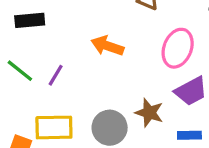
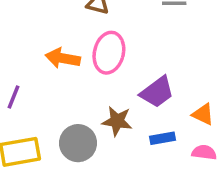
pink ellipse: (178, 48) -> (109, 53), moved

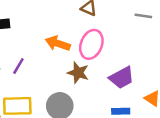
brown star: (117, 121) -> (78, 73), moved

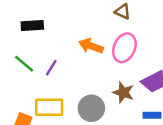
brown star: (78, 73) -> (123, 92), moved

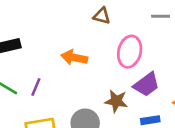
pink ellipse: (124, 48) -> (130, 52), moved

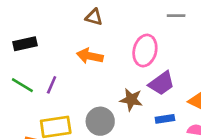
brown triangle: (102, 16) -> (94, 17), moved

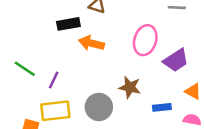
black rectangle: (25, 44) -> (68, 24), moved
purple trapezoid: (161, 83) -> (176, 60), moved
purple line: (52, 85) -> (54, 80), moved

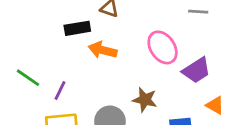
pink ellipse: (145, 40) -> (163, 47), turned -52

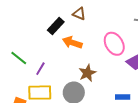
black rectangle: (77, 28) -> (56, 26), turned -42
brown star: (145, 100) -> (87, 73), moved, turned 30

